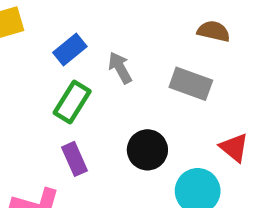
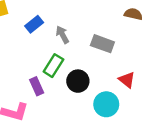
brown semicircle: (214, 31) -> (133, 14), moved
green rectangle: (72, 102) -> (53, 66), moved

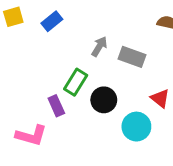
blue rectangle: (34, 24) -> (52, 21), moved
gray arrow: (62, 35) -> (99, 46), moved, turned 60

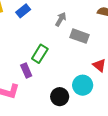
gray arrow: (99, 46) -> (61, 19), moved
black circle: (104, 100) -> (60, 97), moved

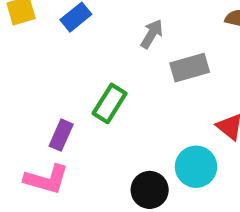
gray rectangle: (80, 36) -> (190, 68), turned -36
purple rectangle: (26, 71) -> (61, 135), moved, turned 48

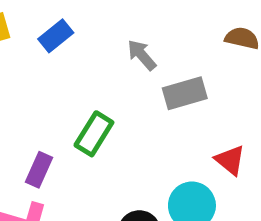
gray arrow: (152, 34) -> (142, 55), turned -72

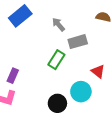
blue rectangle: (56, 36) -> (20, 16), size x1.5
green rectangle: (94, 134) -> (56, 60), moved

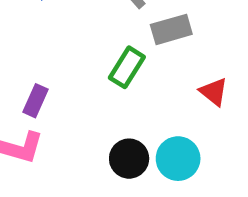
cyan circle: (81, 92) -> (178, 159), moved

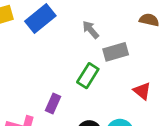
purple rectangle: (36, 101) -> (53, 104), moved

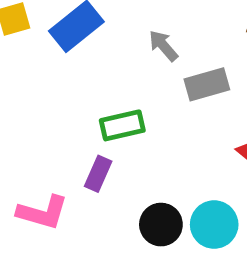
green rectangle: (88, 76) -> (122, 125), moved, turned 45

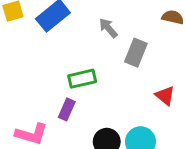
gray rectangle: (207, 84) -> (136, 53), turned -52

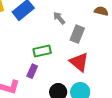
red triangle: (165, 96) -> (79, 62), moved, size x1.5

